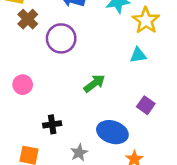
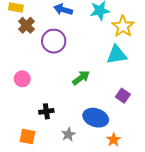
cyan triangle: (138, 55) -> (117, 55), size x1.5

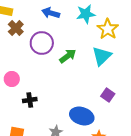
cyan triangle: (117, 55) -> (102, 56), turned -35
green arrow: (81, 78) -> (68, 56), moved
black cross: (46, 111) -> (30, 100), moved

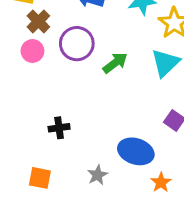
pink circle: (12, 79) -> (32, 51), moved

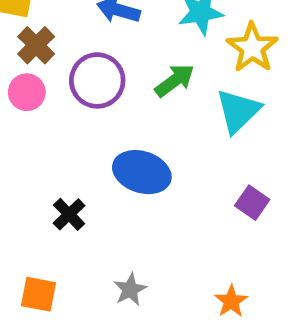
green arrow: (115, 63) -> (175, 80), moved
black cross: (59, 128) -> (69, 214), turned -36
blue ellipse: (136, 151) -> (142, 172), moved

